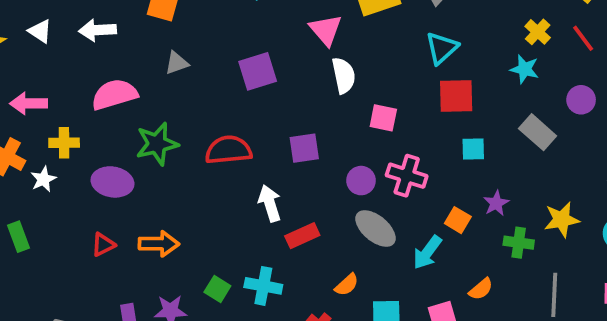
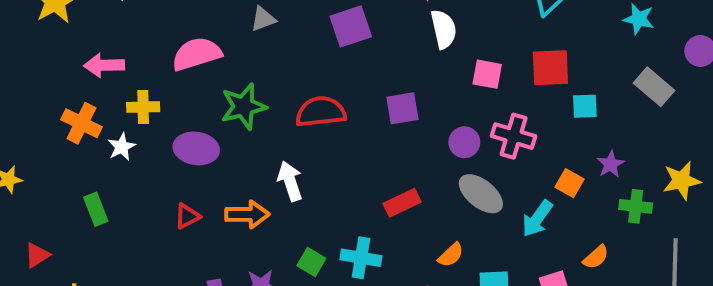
red square: (456, 96) -> (550, 68), moved
white arrow: (270, 203) -> (290, 181), moved

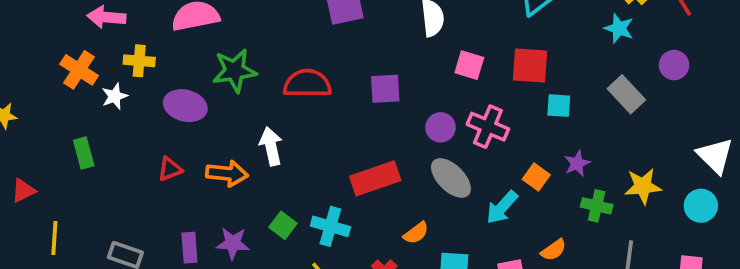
red rectangle: (402, 203) -> (375, 178), size x1.4

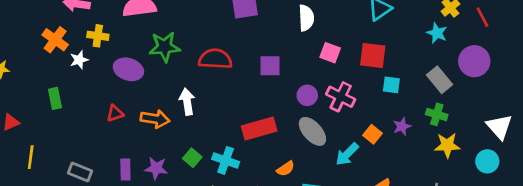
purple circle: (674, 65) -> (474, 61), size x1.5
green cross: (597, 206) -> (437, 114), moved

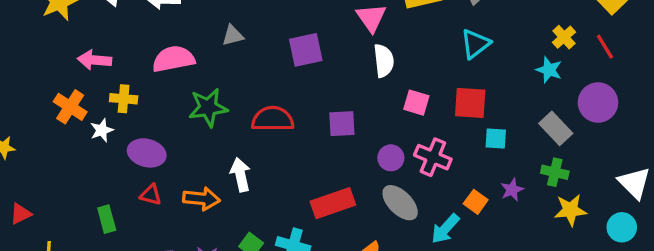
purple ellipse: (128, 69) -> (147, 153), moved
green rectangle: (55, 98) -> (107, 219), moved
red triangle: (115, 113) -> (151, 195), turned 36

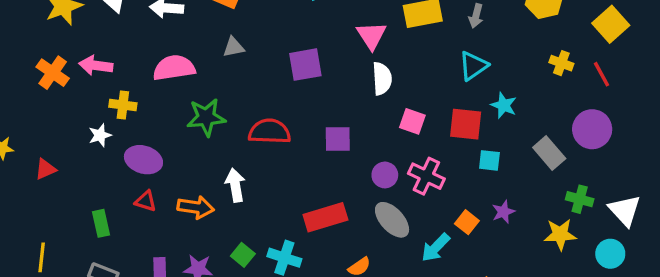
yellow cross: (564, 37) -> (561, 63), turned -30
cyan star: (549, 70) -> (504, 105), moved
orange cross: (70, 107) -> (53, 73), moved
green cross: (555, 172) -> (580, 199), moved
red triangle: (21, 214) -> (45, 169), moved

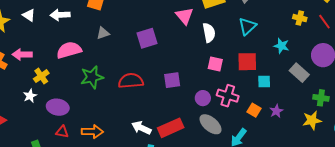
white semicircle: (382, 79) -> (209, 33), moved
yellow cross: (123, 105) -> (41, 76), turned -35
cyan star: (504, 105) -> (281, 46), moved
white arrow: (235, 185) -> (141, 128), moved, turned -48
orange square: (467, 222) -> (254, 110), moved

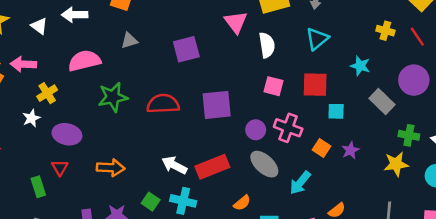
white triangle: (29, 15) -> (39, 26), moved
purple square: (172, 80) -> (217, 105), size x1.4
red triangle: (62, 132) -> (60, 168), moved, turned 48

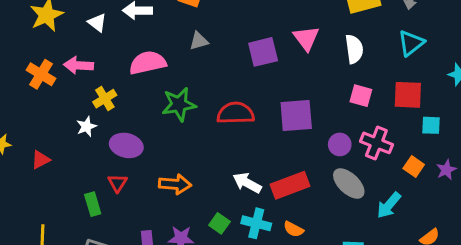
pink triangle: (236, 22) -> (306, 38), moved
orange semicircle: (242, 203) -> (294, 229), moved, turned 66

